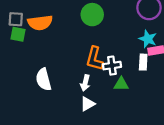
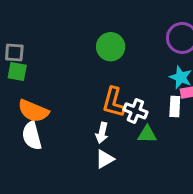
orange semicircle: (40, 23) -> (33, 111), moved, turned 30
white cross: (112, 66) -> (135, 111), turned 30
white semicircle: (44, 79) -> (32, 136), moved

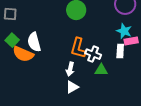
green square: (17, 72) -> (12, 40), moved, turned 32
white semicircle: (32, 136) -> (34, 42), moved

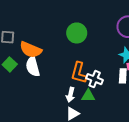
orange semicircle: (23, 54) -> (31, 50), moved
green triangle: (101, 70) -> (88, 96), moved

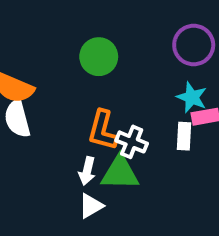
green triangle: (88, 96) -> (120, 173), size x1.5

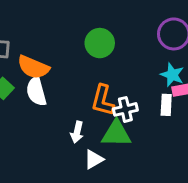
white cross: (132, 142) -> (125, 109), turned -35
white arrow: (87, 171) -> (77, 132), moved

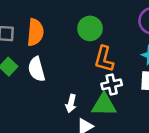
orange semicircle: (33, 67) -> (35, 32), moved, turned -108
orange L-shape: (103, 100) -> (104, 59), moved

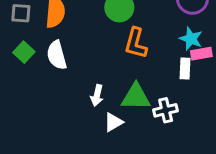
white cross: (112, 84) -> (166, 110), moved

